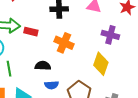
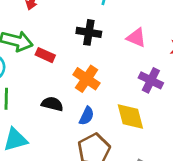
yellow diamond: (101, 64) -> (130, 116), turned -45
blue semicircle: (52, 85) -> (87, 116), moved, turned -72

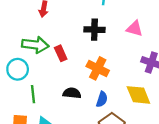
red rectangle: (45, 55) -> (61, 53), turned 49

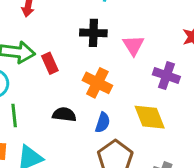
pink triangle: (134, 29) -> (133, 45), moved, turned 42

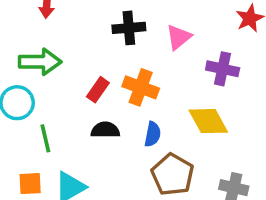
pink triangle: (133, 45) -> (179, 37), turned 30
red rectangle: (50, 63) -> (98, 90), moved, turned 66

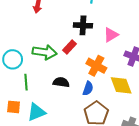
green arrow: (40, 62) -> (45, 52), moved
orange cross: (141, 87) -> (96, 66), moved
red rectangle: (98, 90) -> (69, 47), moved

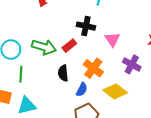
pink triangle: (111, 35) -> (112, 39), turned -42
black semicircle: (61, 82) -> (63, 73), moved, turned -112
yellow diamond: (121, 85) -> (115, 91), turned -40

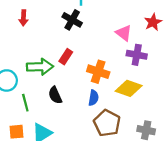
black cross: (86, 26) -> (72, 20), moved, turned 36
pink triangle: (112, 39) -> (124, 33), moved
black semicircle: (63, 73) -> (55, 95), moved

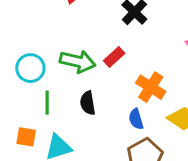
blue semicircle: (93, 98) -> (136, 119), turned 140

